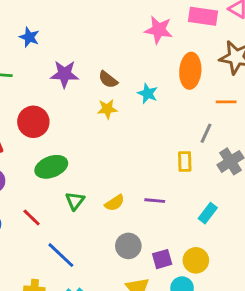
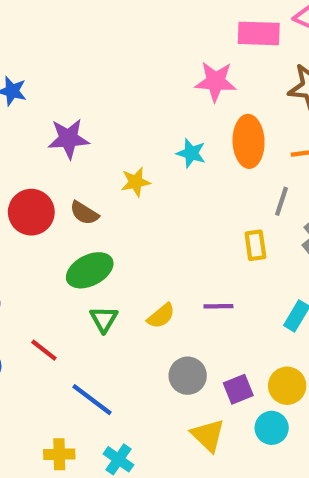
pink star: (159, 30) -> (216, 82), moved
orange ellipse: (190, 71) -> (249, 141), moved
brown semicircle: (108, 80) -> (84, 213), moved
green ellipse: (51, 167) -> (90, 270), moved

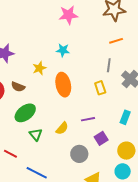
orange ellipse: (249, 141) -> (63, 85), moved
purple square: (238, 389) -> (101, 138), moved

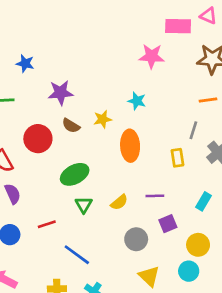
brown semicircle: (18, 87) -> (71, 126), moved
red line: (10, 154) -> (47, 224), turned -56

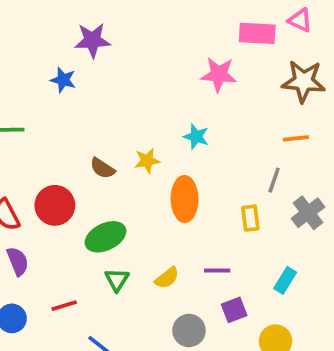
blue star: (25, 63) -> (63, 80), moved
purple star: (61, 93) -> (92, 40), moved
red circle: (38, 139) -> (55, 205), moved

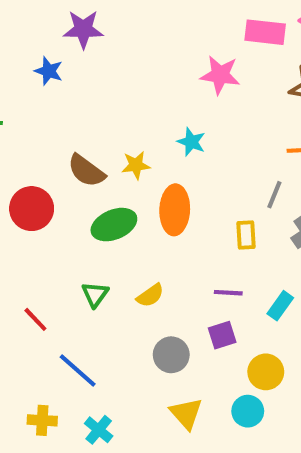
brown semicircle: (102, 168) -> (86, 171), size x1.4
green ellipse: (105, 237) -> (114, 225), moved
purple line: (217, 270) -> (228, 293), moved
red line: (64, 306) -> (35, 319), turned 60

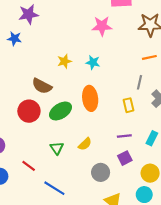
yellow star: (136, 165) -> (64, 61), moved
red circle: (32, 209) -> (29, 111), moved

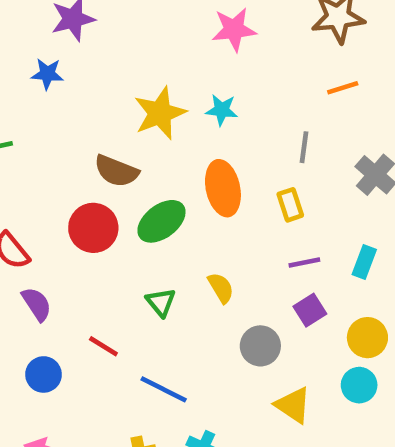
yellow star: (64, 61) -> (160, 113), size x1.6
gray line: (140, 82) -> (304, 147), moved
yellow rectangle: (128, 105) -> (290, 205), moved
yellow semicircle: (85, 144) -> (221, 288), turned -72

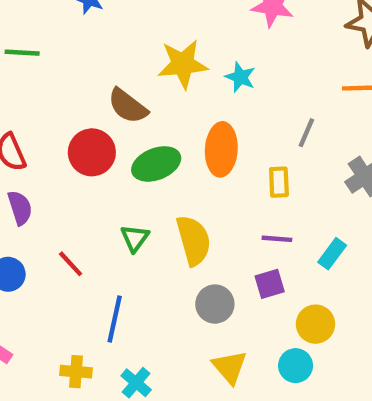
yellow semicircle: (221, 288) -> (194, 240), size x1.6
blue line: (164, 389) -> (115, 319), turned 60

